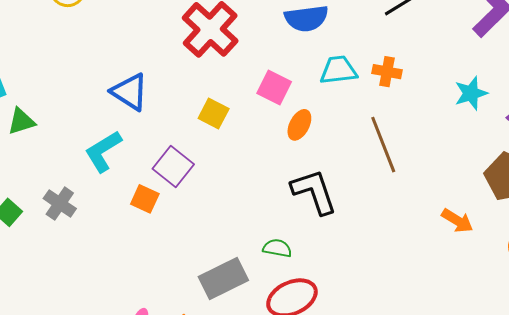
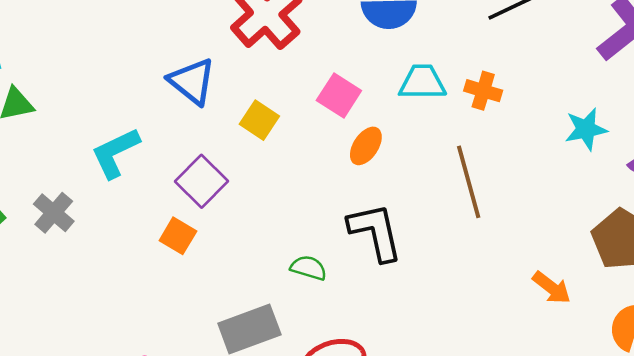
blue triangle: (130, 92) -> (192, 81), moved
orange square: (145, 199) -> (178, 236), moved
green semicircle: (277, 248) -> (308, 268), moved

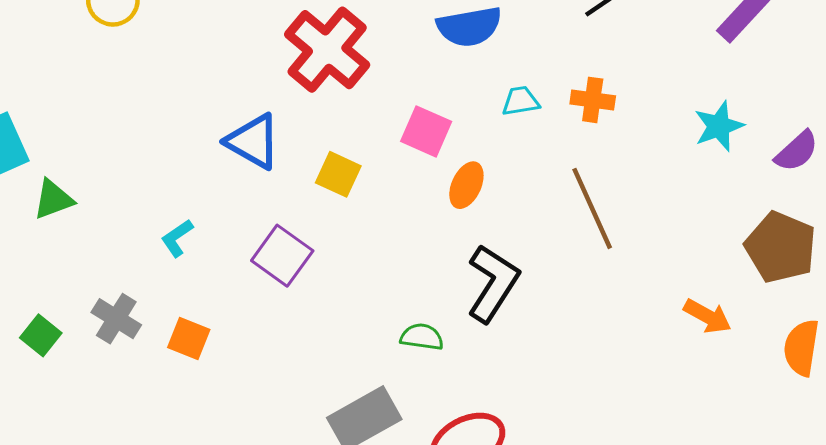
cyan trapezoid: (422, 82) -> (521, 101), size x0.7
cyan L-shape: (115, 153) -> (177, 238), size x0.6
black L-shape: (375, 232) -> (493, 283), turned 54
orange square: (178, 236) -> (189, 338), moved

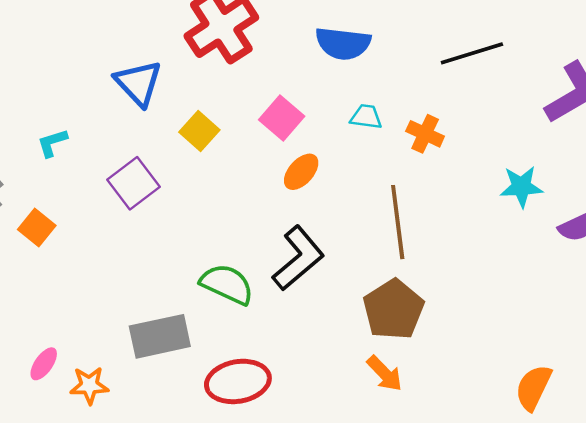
brown pentagon: (781, 247) -> (393, 310), moved
orange arrow: (707, 316) -> (385, 373), moved
green semicircle: (422, 337) -> (227, 284), size x1.5

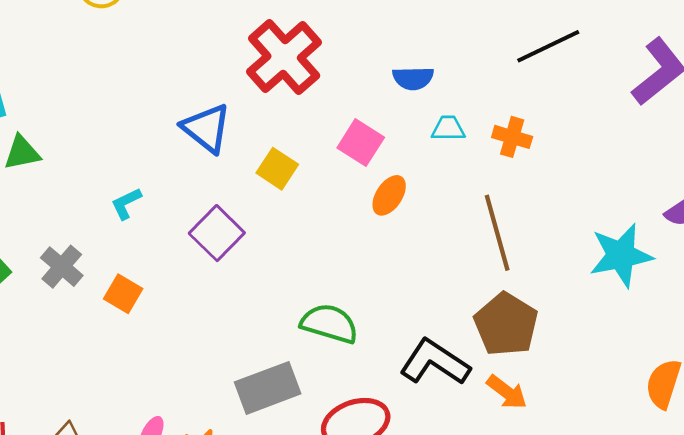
blue semicircle: (343, 43) -> (413, 78), moved, size x0.7
cyan star: (521, 187) -> (621, 255), moved, size x1.4
black L-shape: (298, 258) -> (435, 362), moved, turned -98

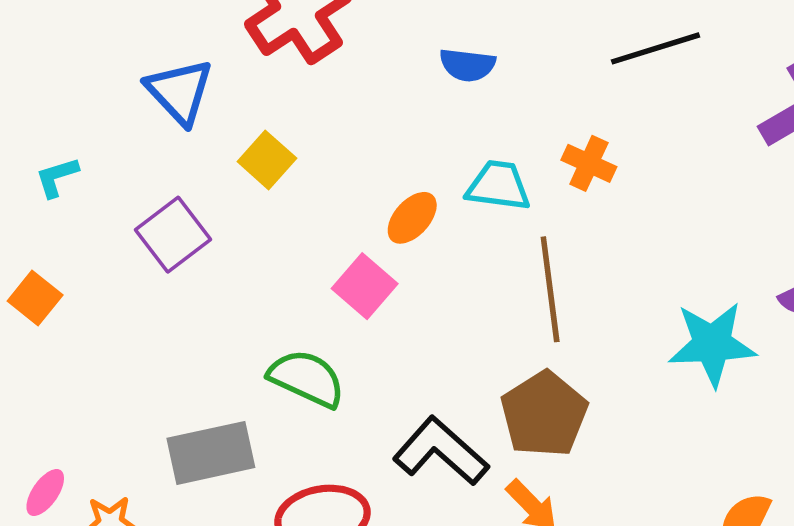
cyan trapezoid: (448, 128) -> (498, 186), moved, size x1.4
pink square: (361, 143) -> (365, 286), moved

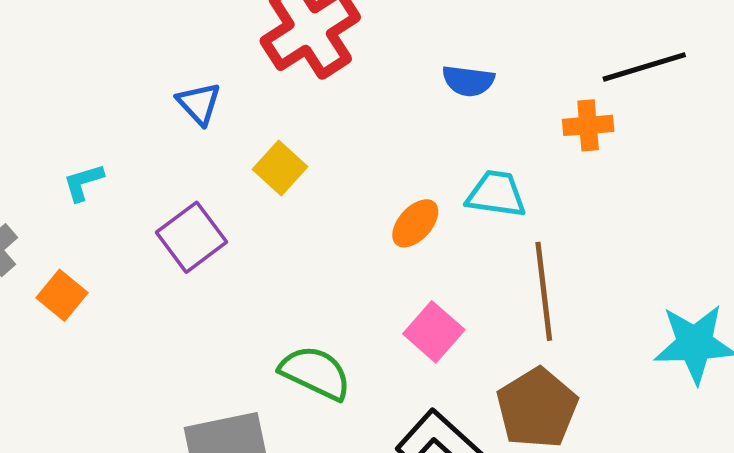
blue triangle: (180, 92) -> (199, 103), size x0.7
orange cross: (589, 163) -> (588, 125), moved, turned -30
pink square: (365, 286) -> (434, 332), moved

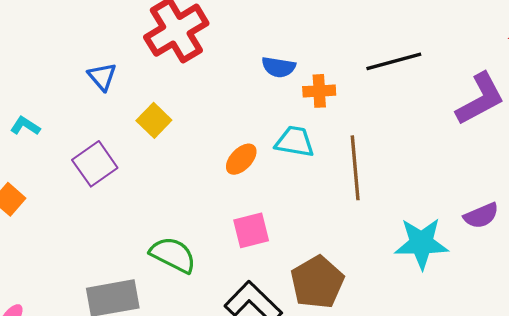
orange cross: (588, 125) -> (319, 91), moved
cyan L-shape: (83, 182) -> (25, 126), turned 48
brown line: (544, 291) -> (355, 168), moved
pink square: (434, 332) -> (251, 230), turned 33

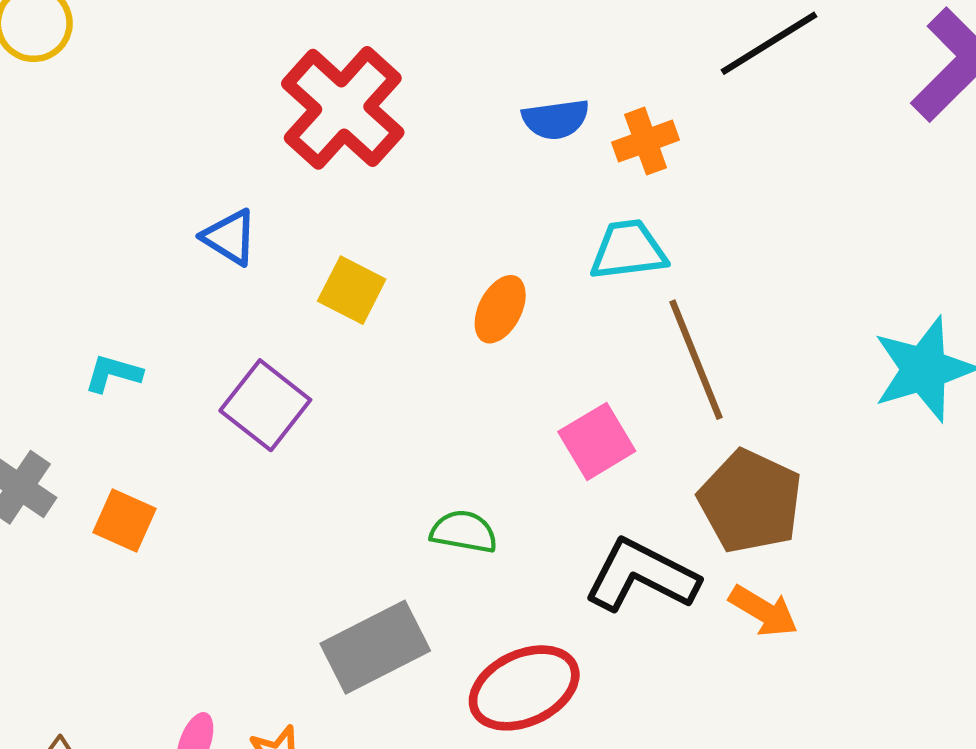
orange ellipse: (241, 159) -> (500, 309), moved
brown line: (355, 168) -> (696, 360), moved
green semicircle: (173, 255) -> (464, 532), size x0.7

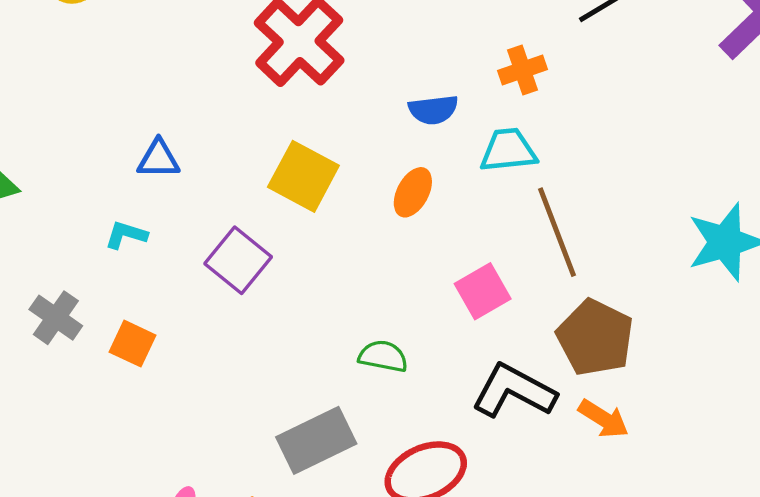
blue semicircle: (556, 119) -> (433, 110), moved
blue triangle: (230, 237) -> (158, 159), moved, turned -33
yellow square: (352, 290) -> (303, 176), size x1.4

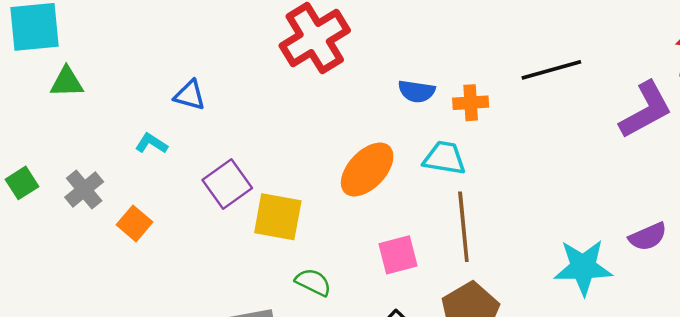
blue semicircle: (433, 110) -> (417, 91), moved
yellow square: (303, 176) -> (278, 217), moved, turned -33
orange ellipse: (413, 192) -> (367, 170), size x1.6

